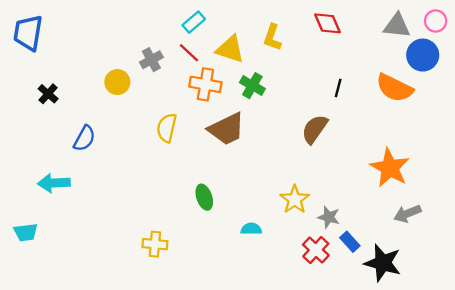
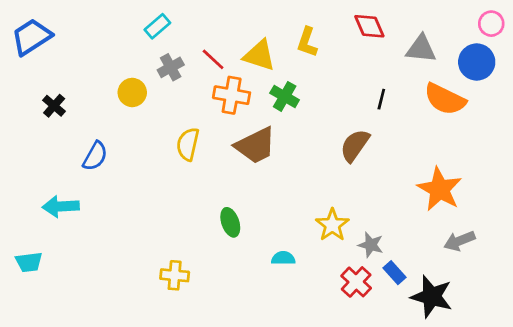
cyan rectangle: (194, 22) -> (157, 26), moved
gray triangle: (397, 26) -> (421, 49), moved
blue trapezoid: (28, 33) -> (32, 37), turned 48

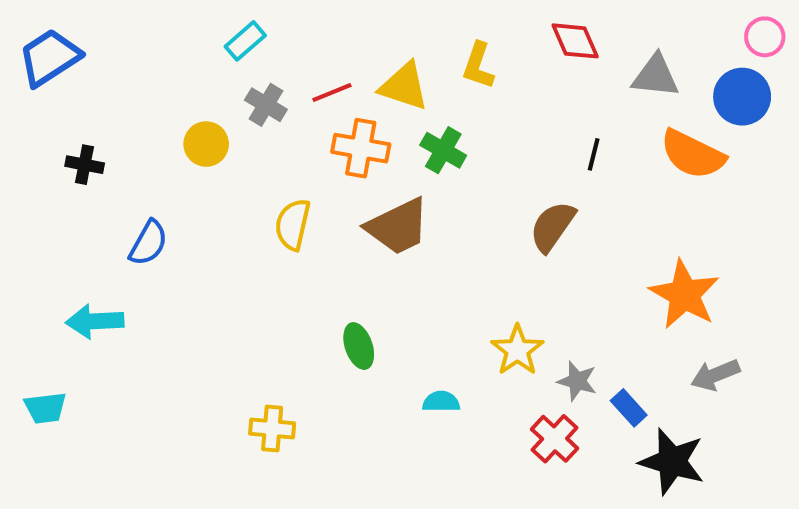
red line: (213, 59) -> (332, 92), turned -65
gray cross: (171, 67) -> (266, 105), turned -30
black cross: (54, 106) -> (85, 165), turned -30
blue rectangle: (395, 273) -> (629, 408), moved

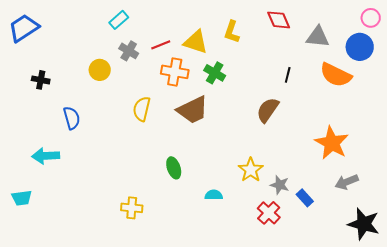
blue semicircle: (148, 243) -> (72, 118), turned -45
black star: (672, 461) -> (364, 224), moved

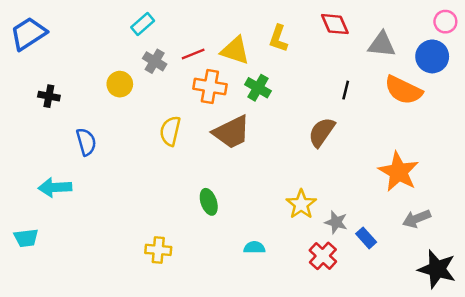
cyan semicircle: (214, 195) -> (254, 248), moved

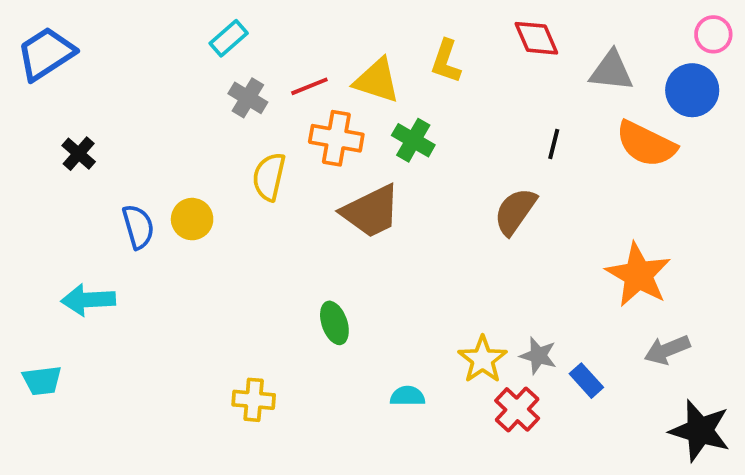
yellow circle: (120, 84) -> (192, 219), moved
black cross: (49, 96) -> (79, 154), turned 30
yellow semicircle: (170, 131) -> (269, 177), moved
yellow star: (301, 204) -> (483, 359), moved

